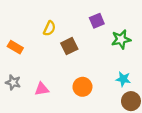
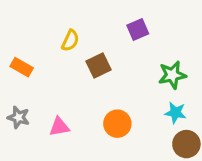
green star: (121, 39) -> (172, 75), moved

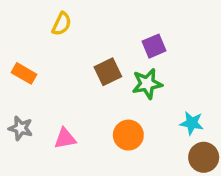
purple square: (138, 29) -> (154, 46), moved
yellow semicircle: (70, 40) -> (62, 24), moved
green star: (172, 75) -> (147, 84), moved

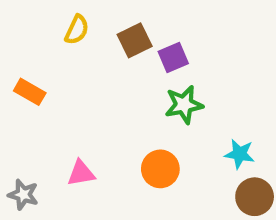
purple square: (154, 46) -> (173, 58), moved
brown square: (108, 72) -> (135, 40), moved
gray star: (21, 128) -> (23, 195), moved

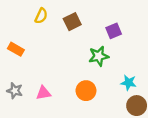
purple square: (173, 58) -> (114, 31), moved
gray star: (23, 195) -> (15, 91), moved

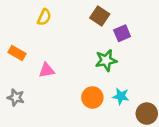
brown square: (72, 22) -> (100, 16), moved, turned -30
cyan star: (129, 83) -> (121, 96), moved
pink triangle: (43, 93) -> (47, 70), moved

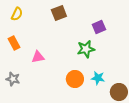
brown square: (100, 16) -> (59, 13), moved, turned 35
yellow semicircle: (44, 17) -> (17, 14), moved
orange rectangle: (17, 53) -> (14, 43), turned 32

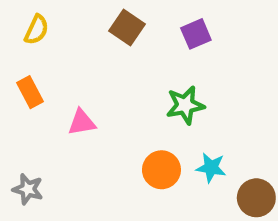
brown square: (59, 13) -> (127, 28), turned -35
purple square: (99, 27) -> (196, 34), moved
gray star: (13, 79) -> (28, 189), moved

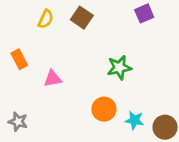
yellow semicircle: (36, 30) -> (46, 19), moved
purple square: (196, 34) -> (144, 13), moved
cyan star: (211, 168) -> (134, 120), moved

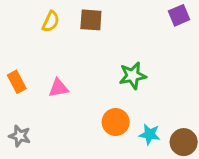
purple square: (144, 13) -> (179, 15), moved
brown square: (82, 18) -> (91, 20), turned -30
orange rectangle: (19, 59) -> (17, 82), moved

